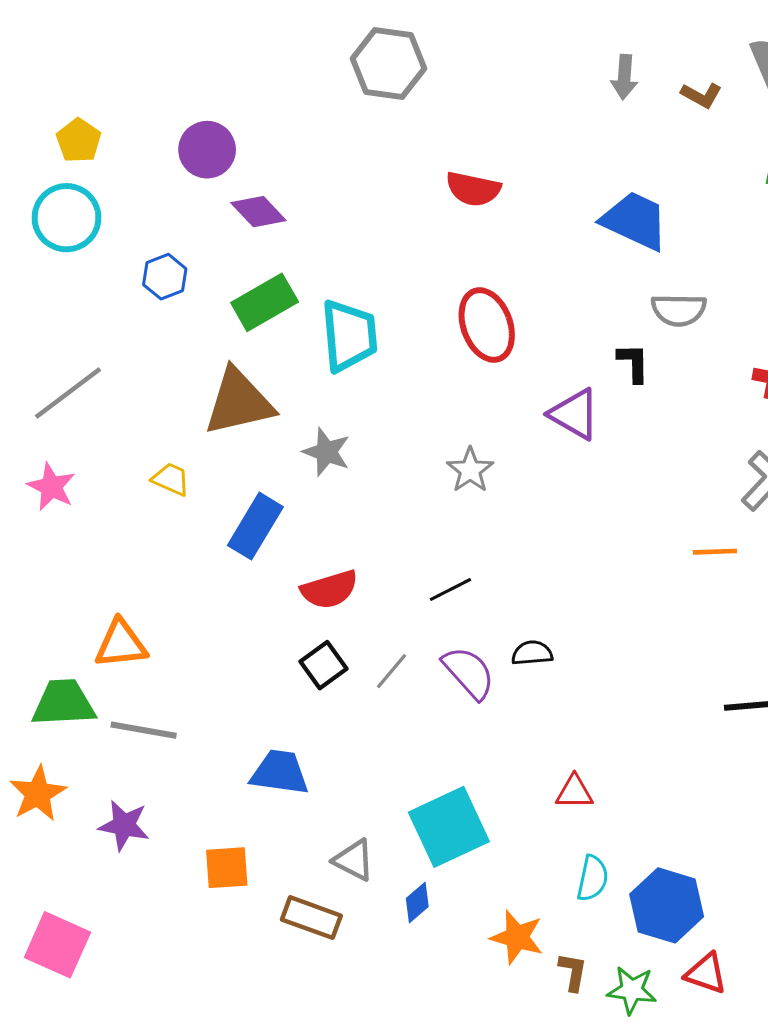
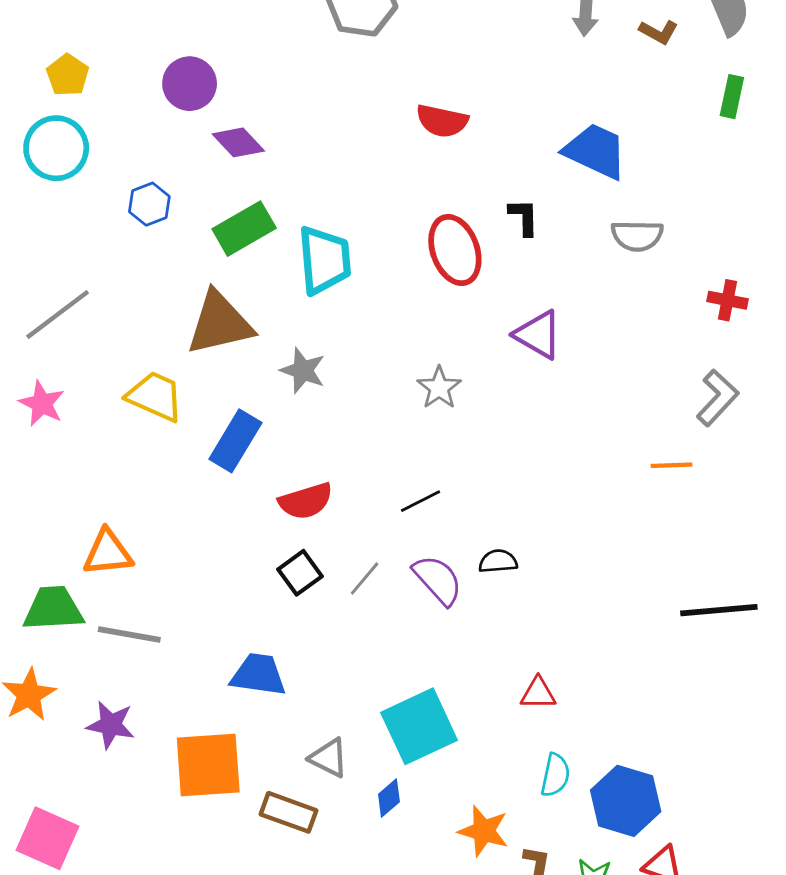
black L-shape: (633, 363) -> (524, 217), moved
yellow trapezoid: (171, 479) -> (155, 396), size x1.6
orange square: (227, 868) -> (208, 765), size x1.6

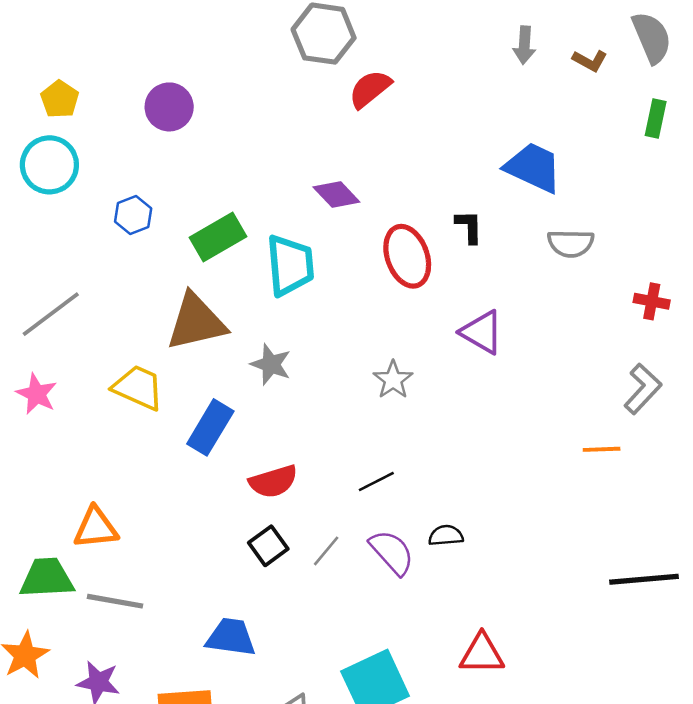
red semicircle: (442, 121) -> (370, 89), moved, turned 129
purple diamond: (238, 142) -> (336, 194), moved
red triangle: (538, 693) -> (482, 654), size x1.4

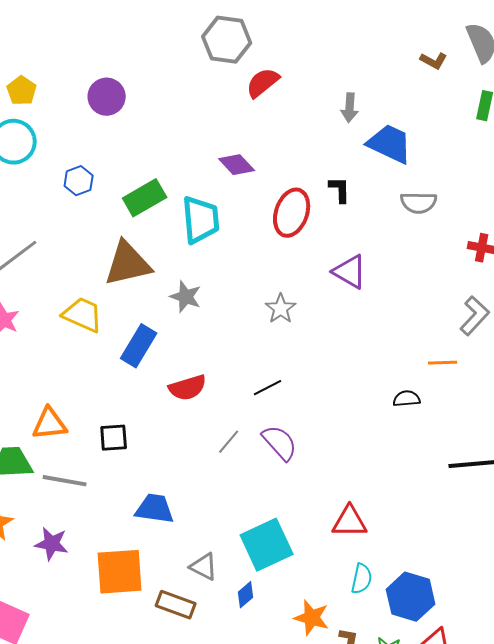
gray arrow: (524, 45) -> (350, 108), moved
red ellipse: (407, 256) -> (292, 213), turned 39
black semicircle: (446, 536) -> (407, 399), moved
black square: (268, 546) -> (114, 438), moved, turned 32

